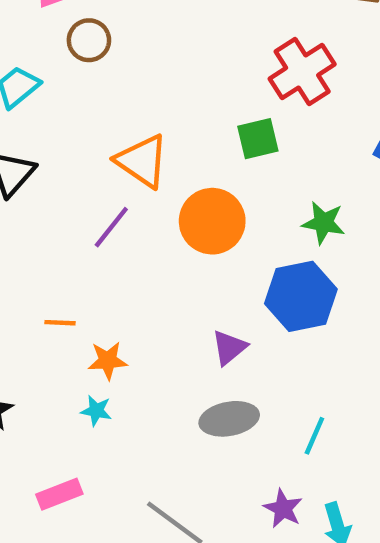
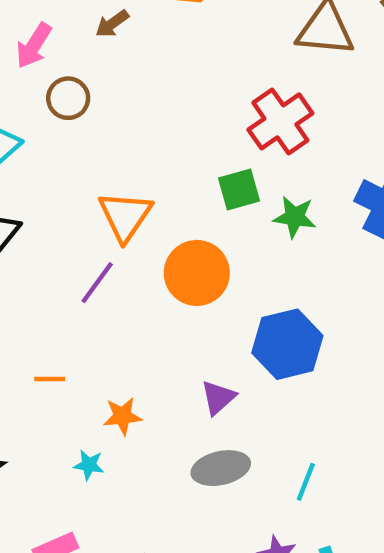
orange triangle: (142, 161) -> (125, 216), turned 32
green star: (323, 223) -> (295, 217), moved
orange star: (108, 361) -> (122, 416), moved

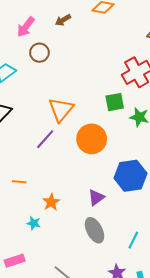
orange star: (122, 416) -> (51, 202), turned -30
gray ellipse: (221, 468) -> (94, 230), turned 70

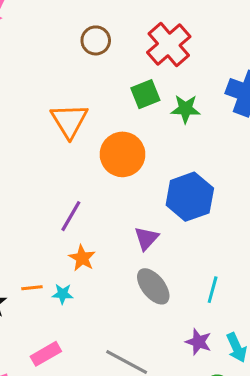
brown circle: (39, 53) -> (96, 40), moved
purple line: (45, 139) -> (71, 216), moved
orange line: (19, 182) -> (32, 288), moved

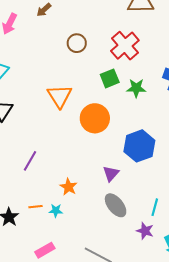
purple line: (71, 216) -> (30, 161), moved
purple star: (198, 342) -> (145, 231), moved

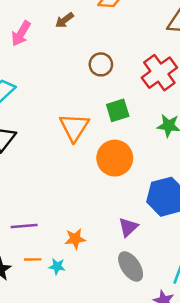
green square: (110, 78) -> (118, 110), moved
purple line: (30, 161) -> (24, 226), moved, turned 50
orange star: (68, 187) -> (75, 239), turned 30

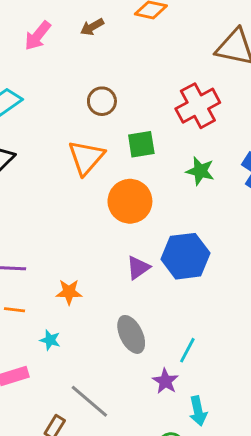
brown circle: (101, 64) -> (102, 101), moved
purple triangle: (128, 227) -> (138, 268), moved
cyan star: (57, 266) -> (50, 340), moved

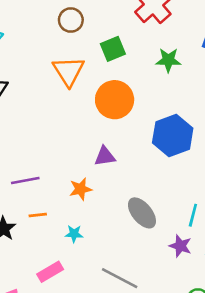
purple triangle: (138, 268) -> (105, 156), moved, turned 40

